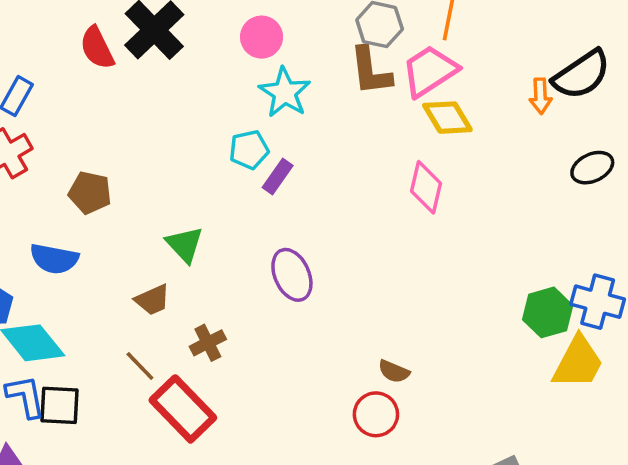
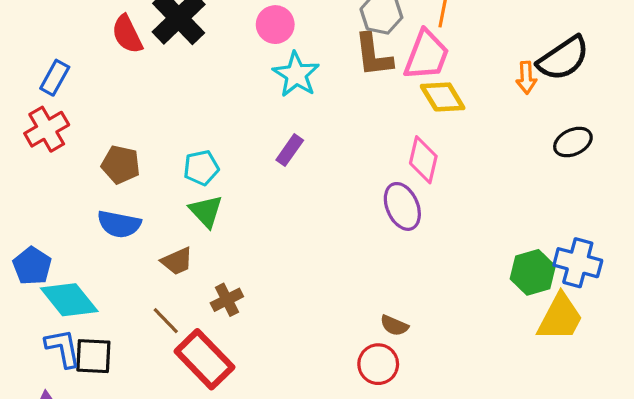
pink trapezoid: (430, 71) -> (426, 55), turned 144
cyan pentagon: (249, 150) -> (201, 168), moved
blue semicircle: (54, 259) -> (119, 224), moved
purple ellipse: (292, 275) -> (402, 206), moved

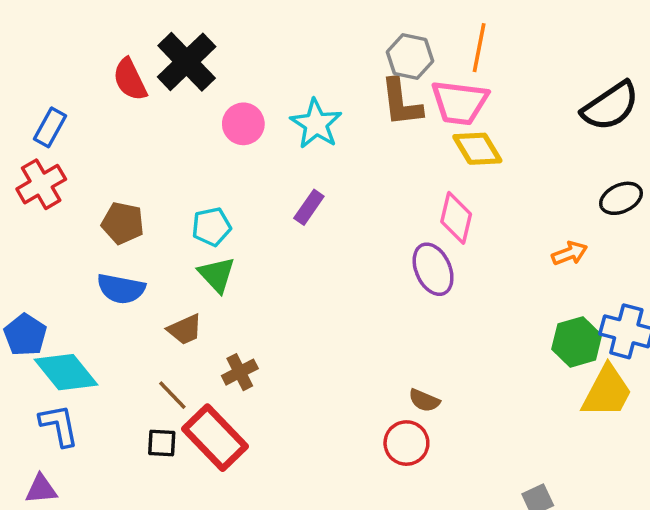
pink circle: (275, 25) -> (243, 124), moved
pink trapezoid: (426, 55) -> (460, 103), turned 76
orange arrow: (526, 78) -> (570, 253), moved, turned -108
black square: (93, 356) -> (162, 443), moved, size x0.7

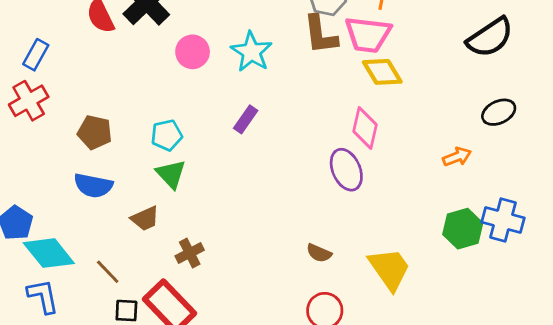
yellow trapezoid: (607, 392) -> (389, 269), moved, turned -63
brown line: (172, 395) -> (108, 272), moved
brown semicircle: (424, 400) -> (319, 253), moved

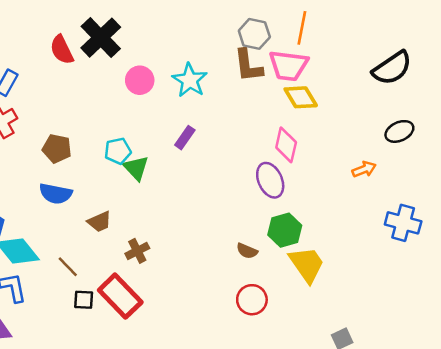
green triangle: (171, 174) -> (136, 168), moved
green hexagon: (463, 229) -> (285, 230), moved

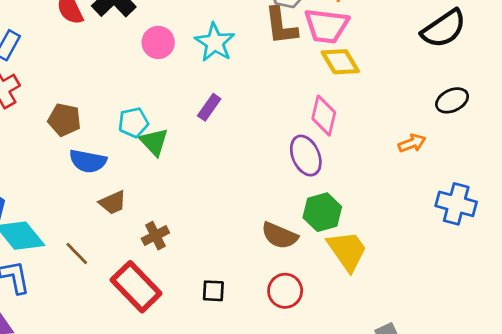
blue semicircle: (56, 194) -> (88, 161), moved
brown semicircle: (247, 251) -> (280, 236), size x1.5
black square: (84, 300) -> (213, 291), moved

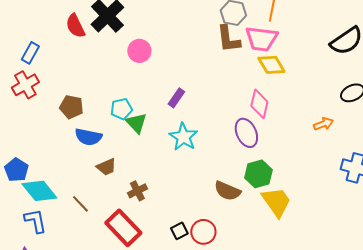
cyan star: (215, 42) -> (183, 137), moved
black square: (213, 291) -> (179, 231), turned -30
red circle: (285, 291) -> (203, 232), moved

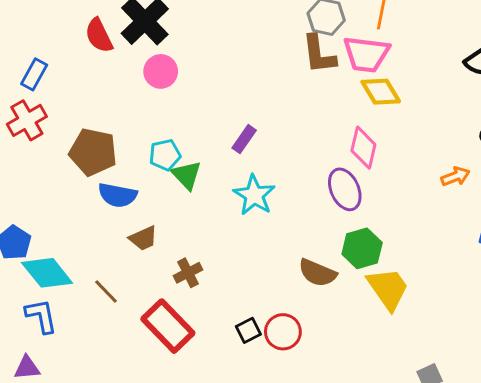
pink circle: (139, 51) -> (161, 71), moved
brown pentagon: (71, 107) -> (93, 152), size x1.4

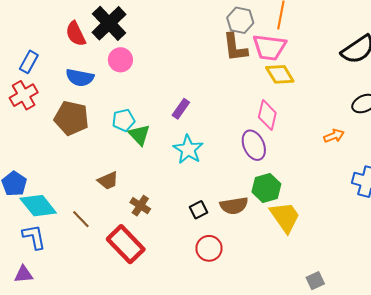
blue semicircle: (118, 195) -> (80, 78), moved
brown cross: (188, 273) -> (140, 206), turned -30
brown semicircle: (317, 273) -> (234, 206), turned -32
black square: (248, 330) -> (199, 210), moved

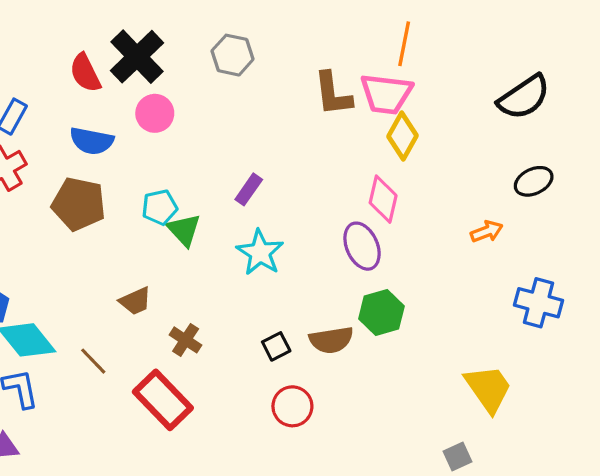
gray hexagon: (240, 20) -> (233, 55), moved
yellow diamond: (280, 74) -> (402, 136), turned 60
yellow trapezoid: (285, 217) -> (488, 389), moved

